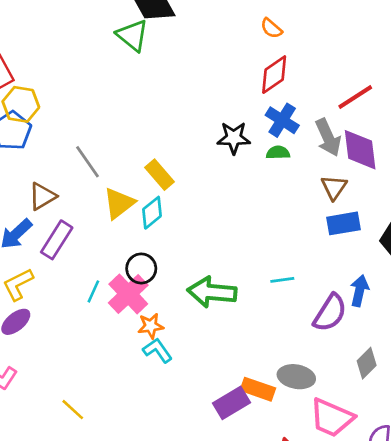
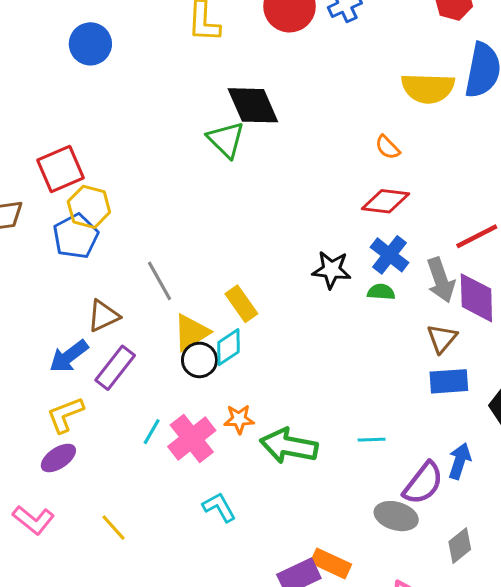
red diamond: (274, 75) -> (385, 201), turned 36
black circle: (141, 268) -> (199, 360), moved
orange star: (151, 326) -> (239, 419), moved
gray ellipse: (296, 377) -> (396, 516), moved
yellow line: (73, 410) -> (114, 528), moved

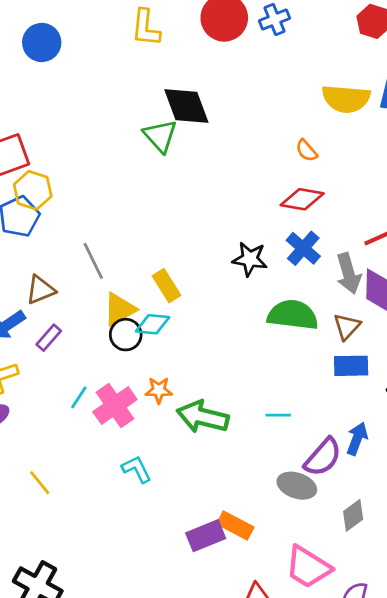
green semicircle: (381, 292) -> (293, 315), moved, size x2.0
cyan diamond: (228, 347) -> (153, 324), turned 36
purple rectangle: (115, 368) -> (49, 338), size x0.7

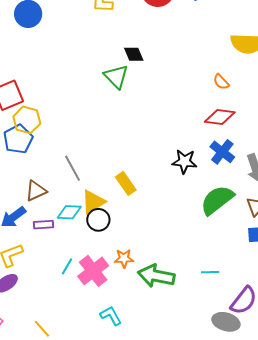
black diamond: (186, 106) -> (134, 54), size x0.6
green semicircle: (293, 315) -> (217, 200), turned -42
cyan diamond: (153, 324) -> (69, 212), moved
purple rectangle: (49, 338) -> (43, 225), turned 48

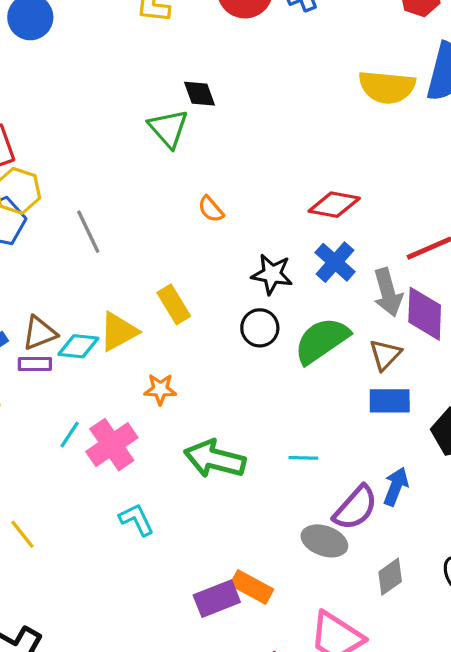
orange semicircle: (221, 82) -> (211, 209), moved
gray line: (73, 168) -> (88, 232), moved
brown triangle: (36, 191) -> (39, 333), moved
black circle: (98, 220) -> (260, 328), moved
orange star: (124, 258) -> (160, 389), moved

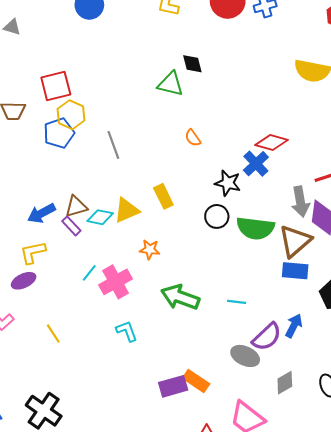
green triangle: (168, 128) -> (171, 84), turned -40
blue cross: (335, 262) -> (256, 164), moved
green semicircle: (322, 340) -> (255, 228), turned -144
brown triangle: (385, 355) -> (295, 241), size x1.6
purple rectangle: (35, 364) -> (71, 226), turned 42

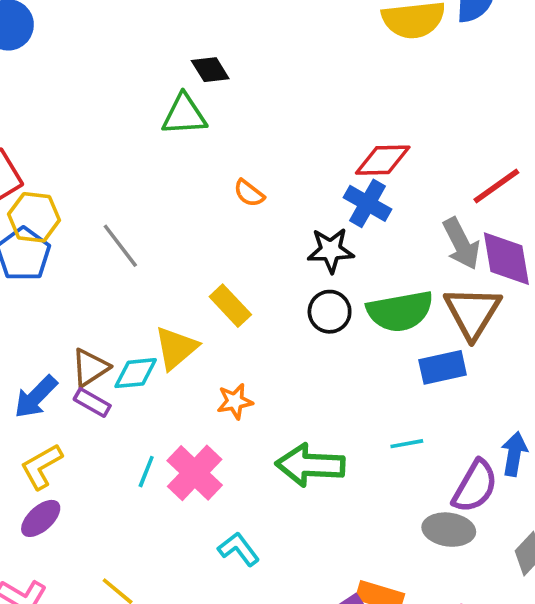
blue rectangle: (295, 271) -> (443, 367), moved

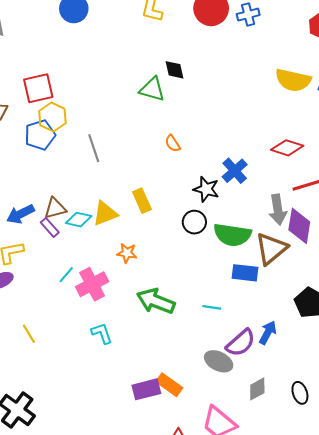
red diamond: (383, 160) -> (287, 148), moved

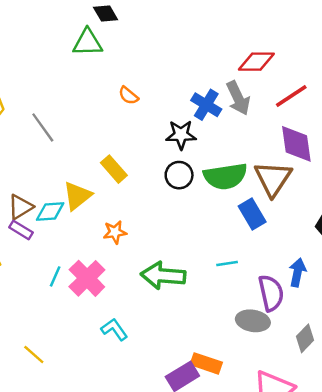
gray arrow: (278, 210) -> (238, 98), moved
blue rectangle: (245, 273) -> (252, 214), turned 70
purple semicircle: (241, 343) -> (271, 293), turned -44

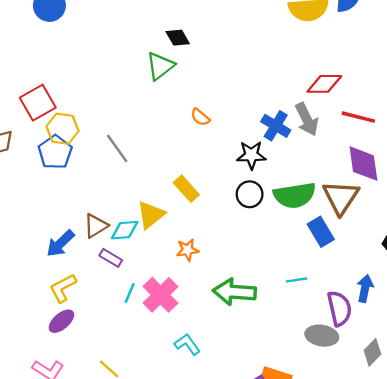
green triangle: (87, 43) -> (160, 66), turned -36
red line: (291, 96) -> (358, 117), turned 48
purple rectangle: (21, 230) -> (111, 258), moved

